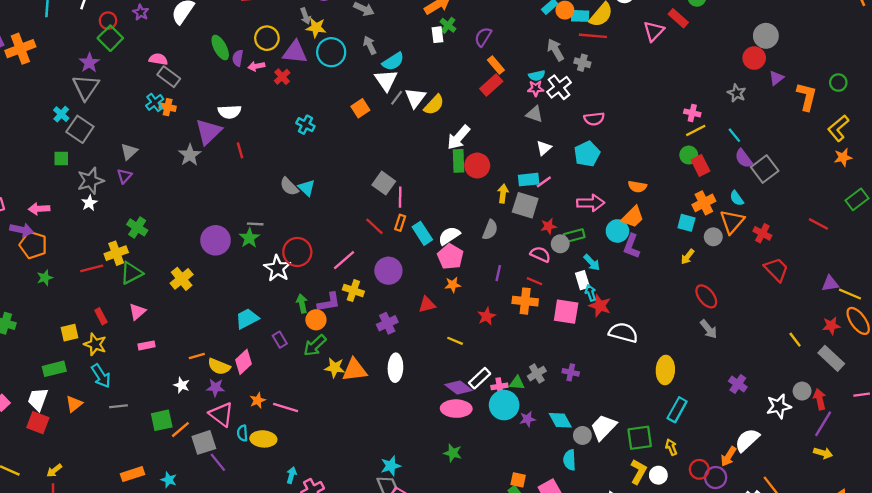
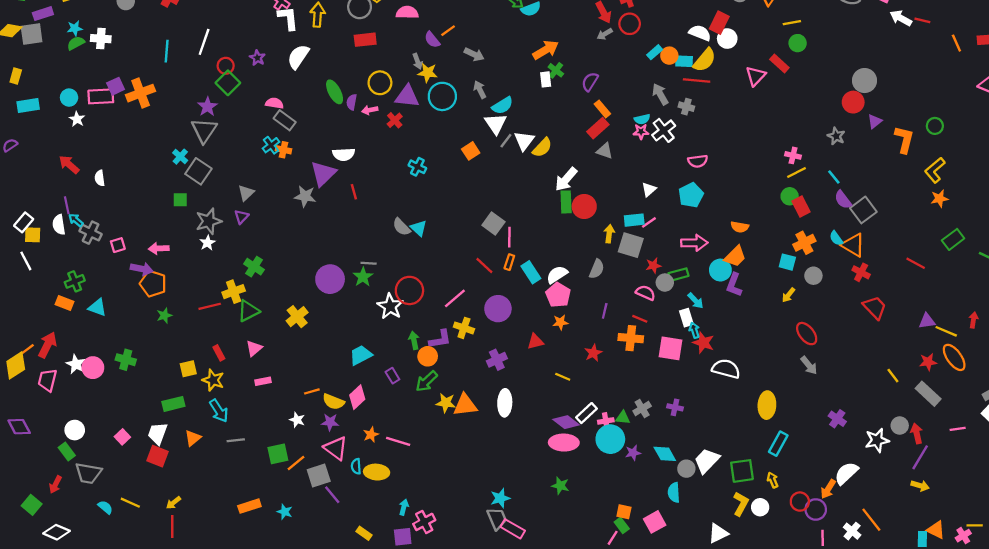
gray triangle: (534, 114) -> (605, 151), moved
gray star: (190, 155) -> (305, 196), turned -30
orange triangle: (732, 222) -> (853, 245), moved, turned -40

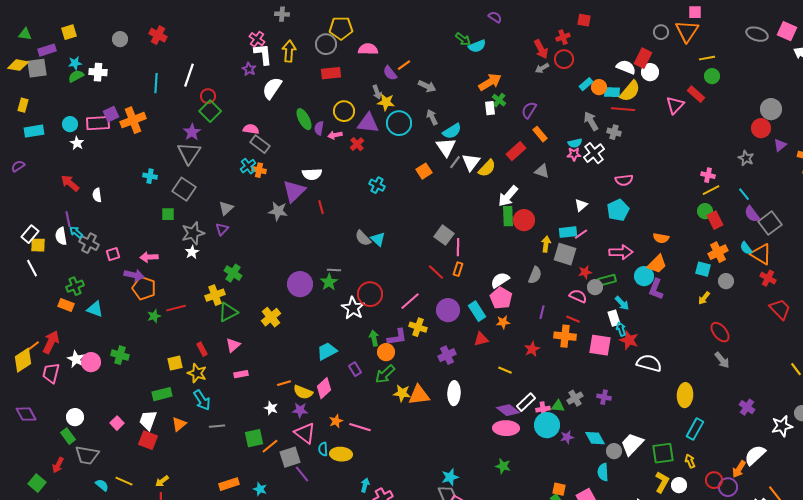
purple star: (257, 58) -> (249, 69), moved
red rectangle: (598, 128) -> (516, 151), moved
cyan cross: (180, 157) -> (150, 176), moved, turned -32
cyan rectangle: (531, 272) -> (477, 311), moved
red line: (210, 306) -> (176, 308), moved

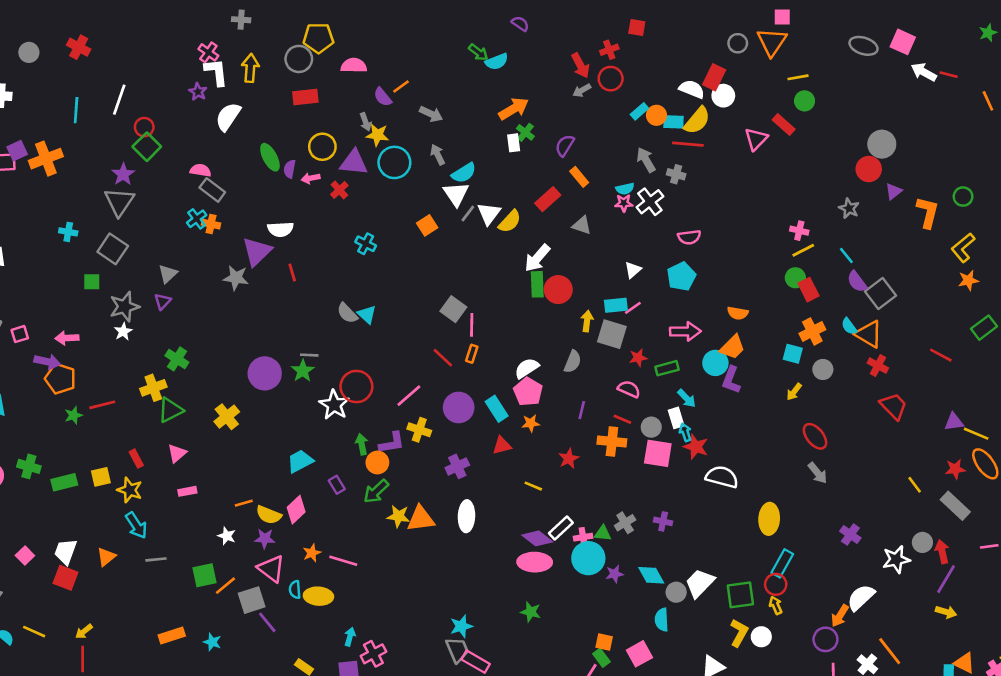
gray circle: (595, 287) -> (651, 427), moved
green rectangle: (162, 394) -> (64, 482), moved
red circle: (714, 480) -> (776, 584), moved

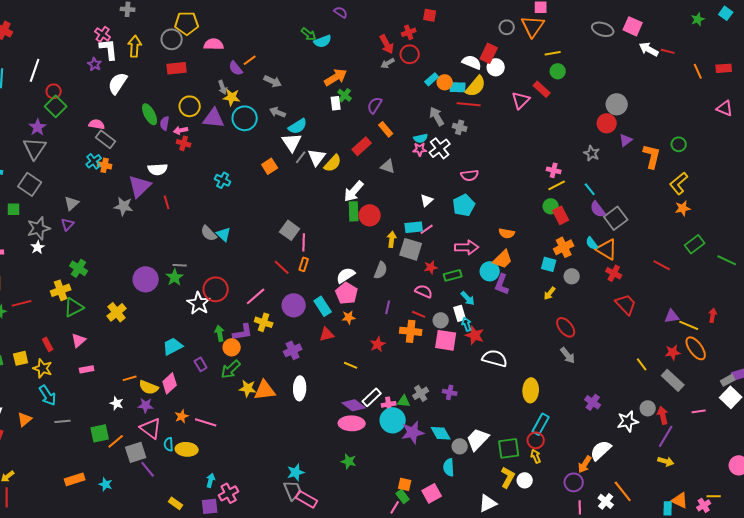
gray arrow: (438, 155) -> (278, 112), turned -42
red cross: (339, 190) -> (184, 143), moved, turned -32
purple star: (615, 574) -> (413, 432), size x1.6

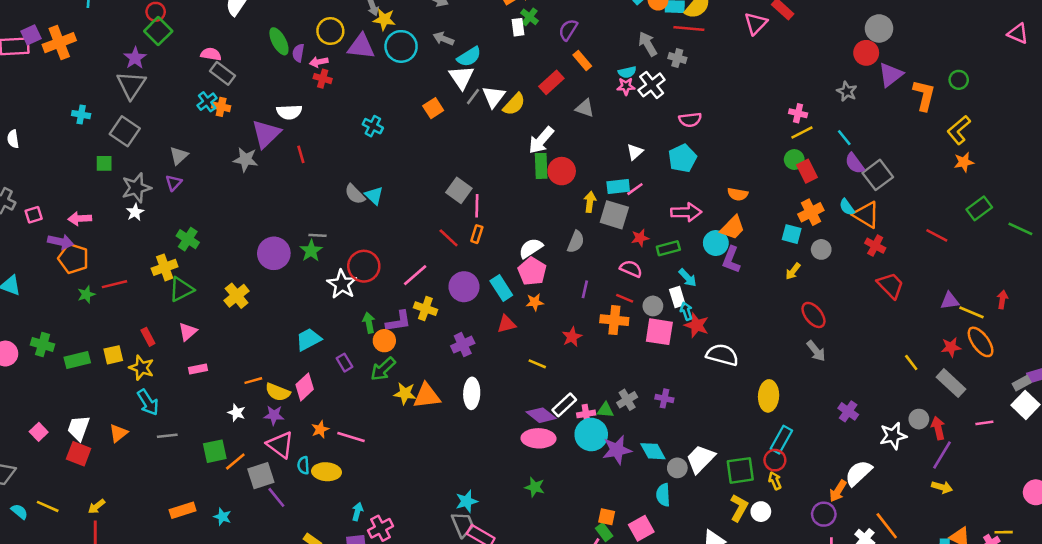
purple triangle: (626, 140) -> (891, 75), size x1.5

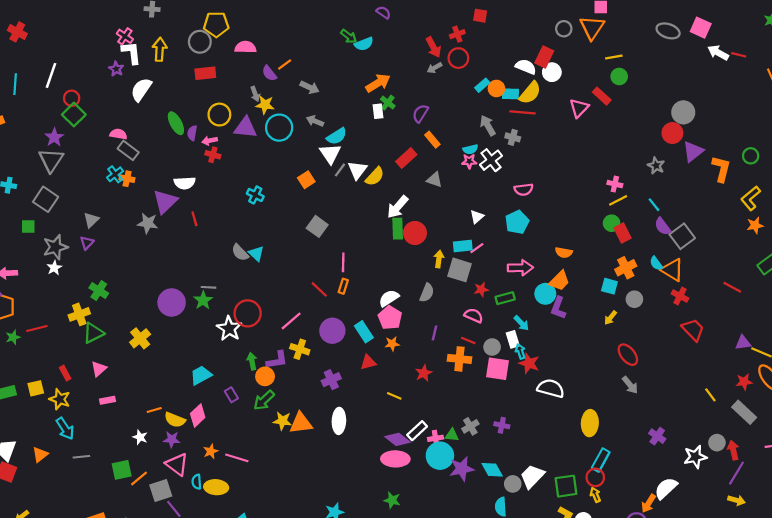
gray square: (459, 190) -> (317, 226), moved

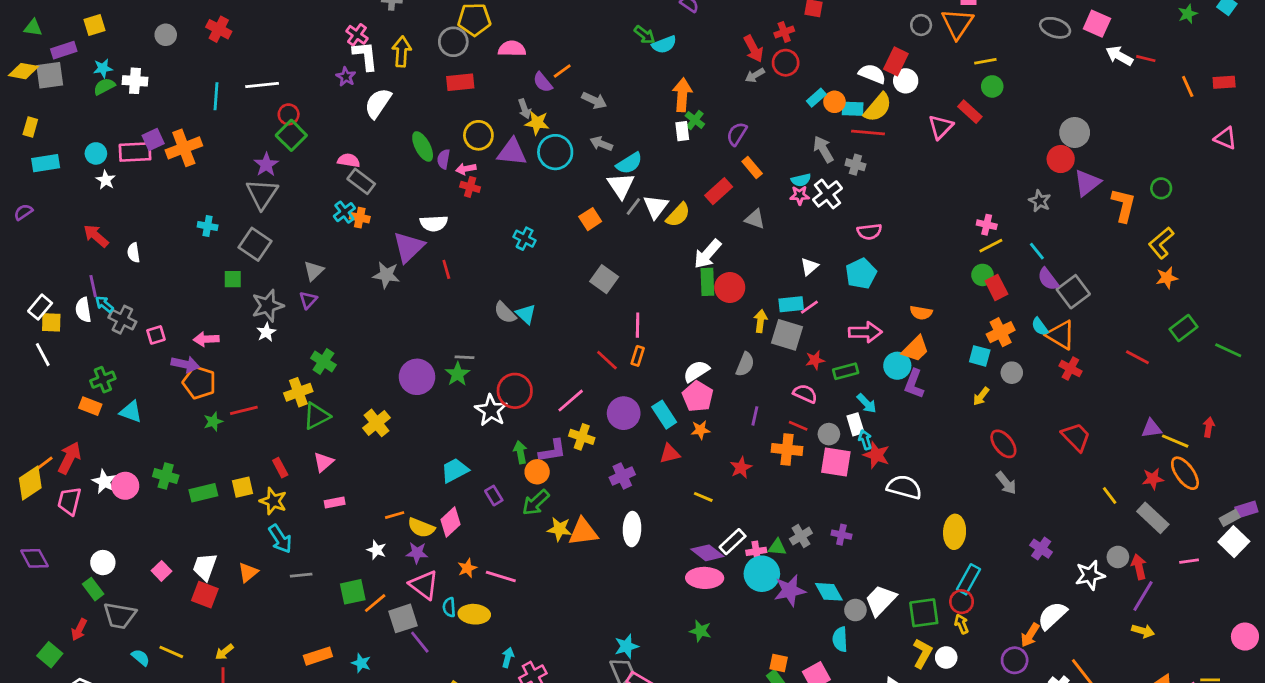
white line: (51, 75) -> (262, 85), turned 65
orange arrow: (378, 83) -> (682, 95), turned -55
red trapezoid: (693, 330) -> (1076, 437), moved

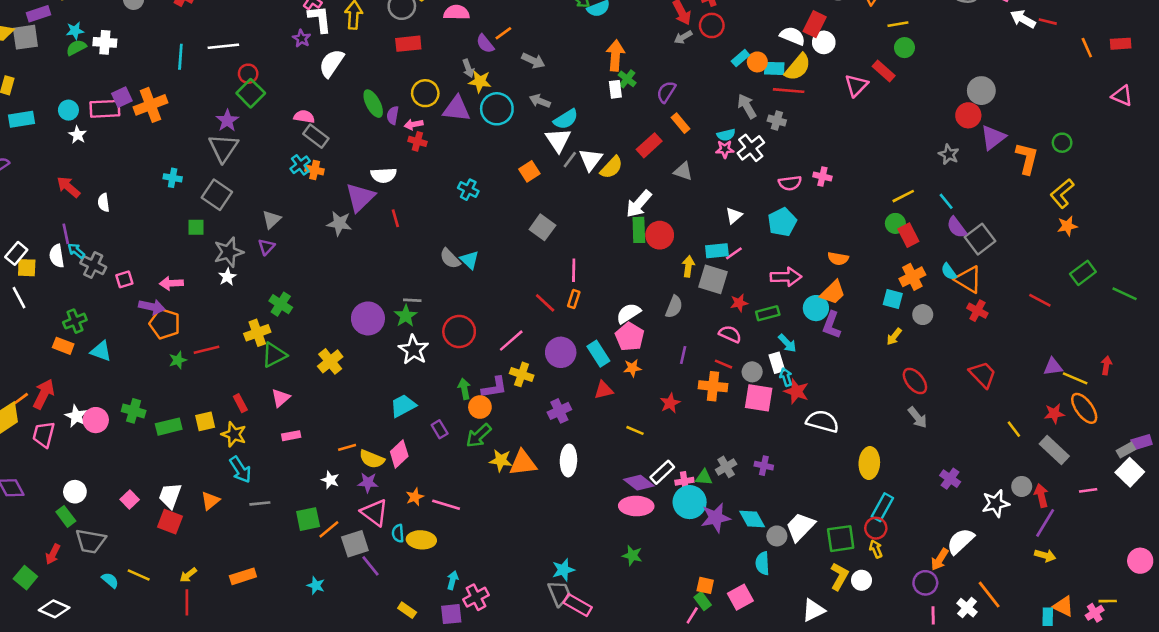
pink cross: (987, 225) -> (822, 177), moved
white star: (491, 410) -> (414, 350), moved
orange rectangle: (318, 656) -> (243, 576), moved

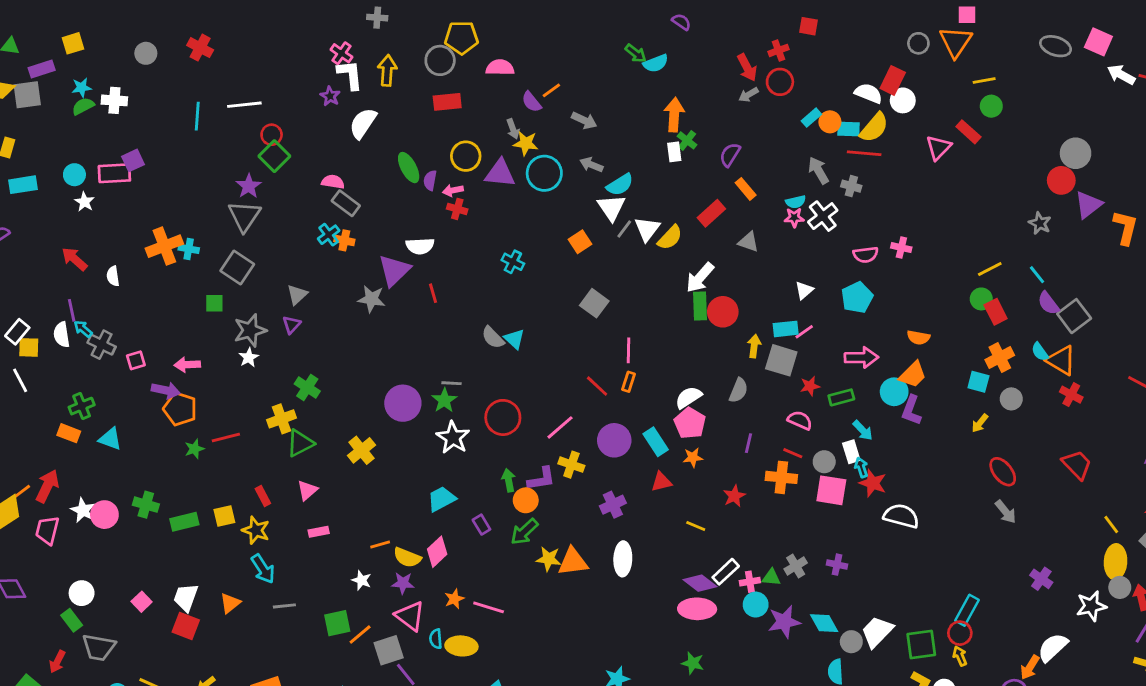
orange cross: (150, 105) -> (164, 246), moved
yellow ellipse: (869, 463) -> (1116, 562), moved
cyan circle: (690, 502) -> (756, 605), size x0.7

